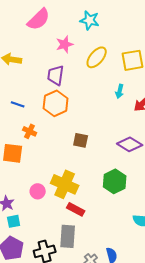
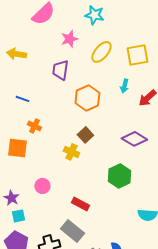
orange hexagon: (56, 103) -> (87, 98), moved
brown square: (81, 140) -> (85, 135), turned 35
yellow cross: (65, 184) -> (71, 152), moved, size x0.6
gray rectangle: (68, 236) -> (72, 231), turned -55

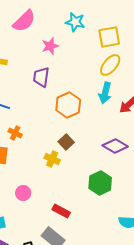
yellow ellipse: (101, 52) -> (110, 65), moved
yellow square: (137, 55) -> (109, 37), moved
cyan arrow: (124, 86) -> (105, 93), size x1.5

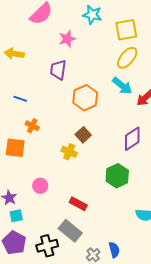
cyan arrow: (105, 93) -> (122, 86), turned -65
purple diamond: (115, 146) -> (132, 139), turned -65

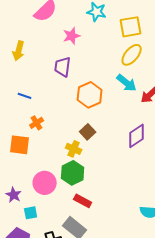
yellow arrow: (14, 54) -> (19, 51), turned -84
orange cross: (32, 126) -> (37, 123), turned 32
green hexagon: (117, 176) -> (73, 173), moved
pink circle: (40, 186) -> (45, 183), size x1.5
cyan square: (16, 216) -> (31, 213), moved

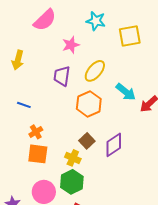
yellow ellipse: (132, 55) -> (95, 71), moved
purple diamond: (137, 136) -> (114, 145), moved
orange square: (20, 145) -> (38, 154), moved

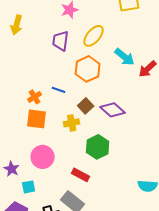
blue line: (24, 105) -> (59, 90), moved
purple diamond: (114, 145) -> (113, 110), turned 75
yellow cross: (73, 158) -> (72, 123), turned -35
green hexagon: (72, 182) -> (98, 147), moved

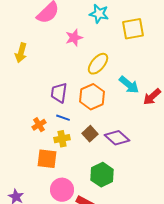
purple trapezoid: (61, 41) -> (59, 93), moved
orange square: (37, 119) -> (47, 159), moved
yellow cross: (72, 123) -> (62, 139), moved
pink circle: (43, 157) -> (62, 190), moved

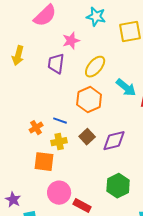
purple trapezoid: (59, 93) -> (56, 64), moved
purple diamond: (117, 138) -> (114, 141), turned -55
green hexagon: (102, 175) -> (118, 186), moved

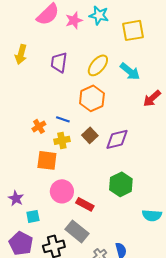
pink star: (71, 41) -> (74, 20), moved
cyan arrow: (126, 88) -> (130, 71), moved

